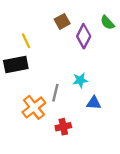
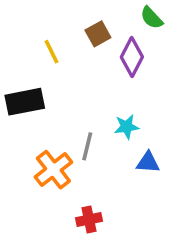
green semicircle: (107, 23) -> (152, 18), moved
yellow line: (26, 41) -> (52, 52), moved
red cross: (63, 127) -> (89, 220), moved

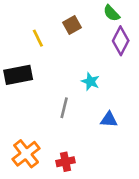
purple diamond: (132, 57) -> (121, 41), moved
cyan star: (127, 127) -> (90, 81), moved, turned 30
orange cross: (53, 170) -> (26, 154), moved

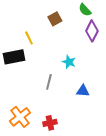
yellow line: (38, 38) -> (29, 38), moved

